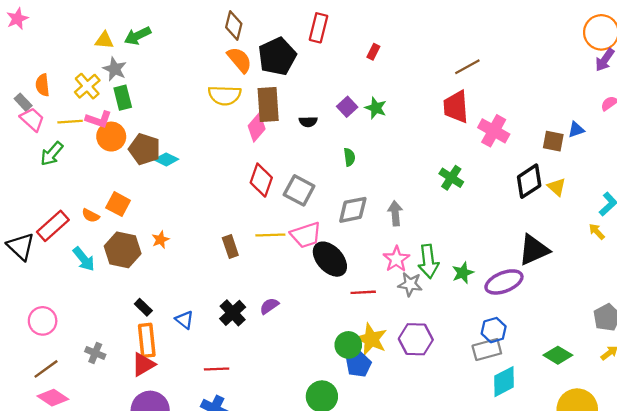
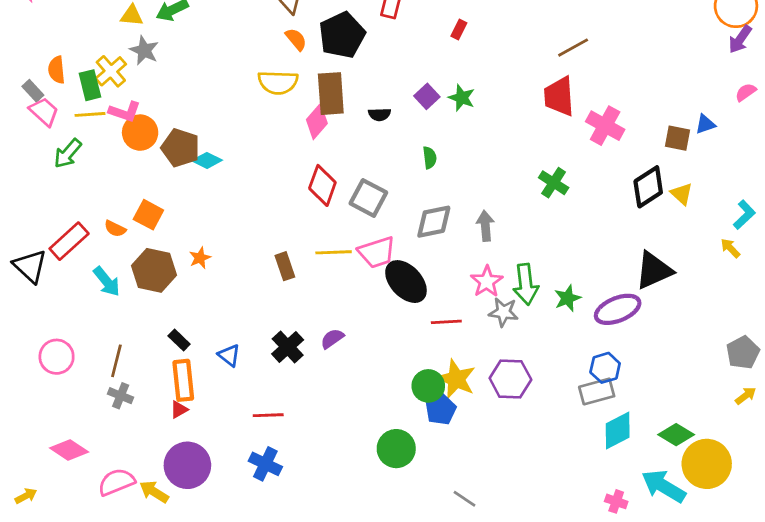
orange semicircle: (239, 60) -> (296, 39), size x0.7
green rectangle: (123, 98) -> (90, 85), moved
green diamond: (558, 355) -> (676, 435), moved
red triangle: (143, 364) -> (179, 410), size x0.6
brown line: (46, 369) -> (116, 361), moved, turned -40

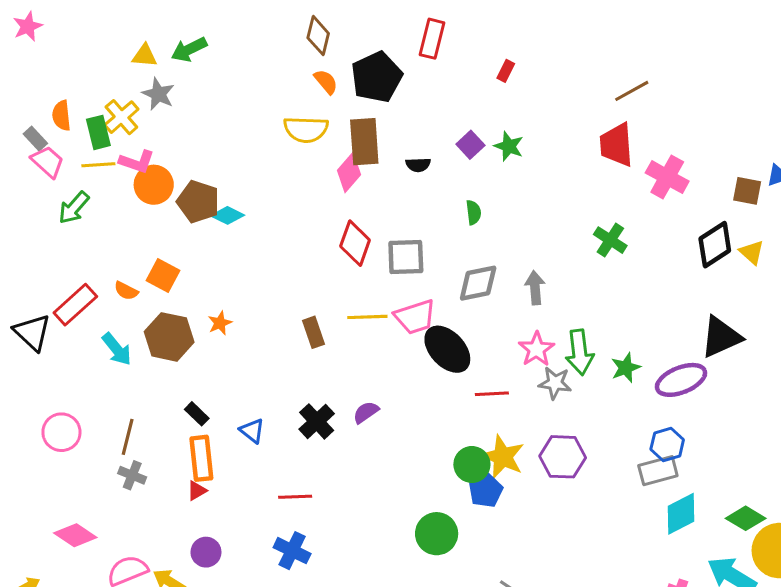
gray square: (368, 198) -> (406, 257), turned -30
purple circle: (187, 465) -> (206, 552), size x0.6

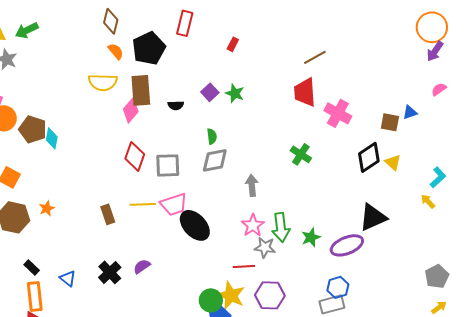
cyan diamond: (228, 215) -> (52, 138), turned 75
gray diamond: (478, 283) -> (215, 160), moved
red line: (492, 394) -> (244, 266), moved

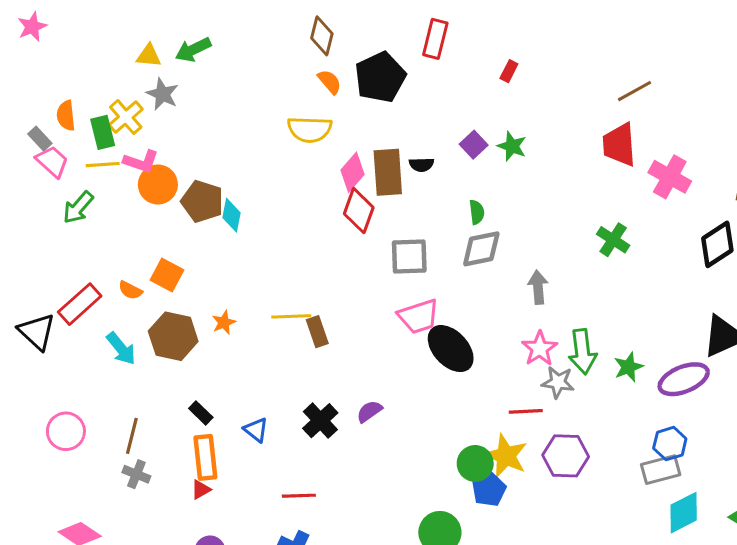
brown rectangle: (141, 90) -> (388, 172), moved
red diamond: (135, 156) -> (359, 211), moved
yellow line: (143, 204) -> (291, 316), moved

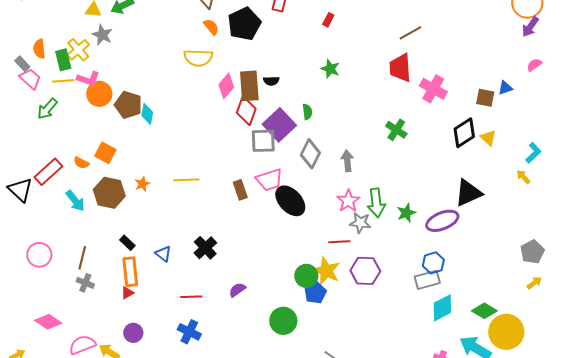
purple square: (474, 145) -> (279, 125), moved, size x1.8
red diamond: (359, 211) -> (246, 111), moved
gray diamond: (481, 249) -> (310, 154), moved, turned -52
brown rectangle: (317, 332) -> (240, 190), moved
purple semicircle: (369, 411) -> (237, 290), moved

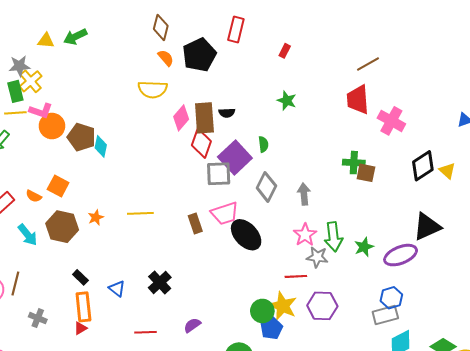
gray star: (102, 35) -> (19, 66), moved, turned -30
brown square: (485, 98) -> (366, 173), moved
green cross: (396, 130) -> (354, 163), turned -30
brown line: (82, 258) -> (15, 284), moved

